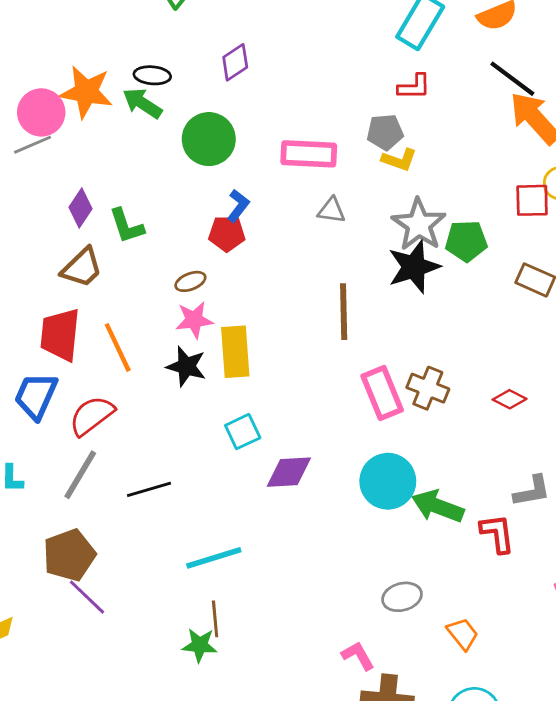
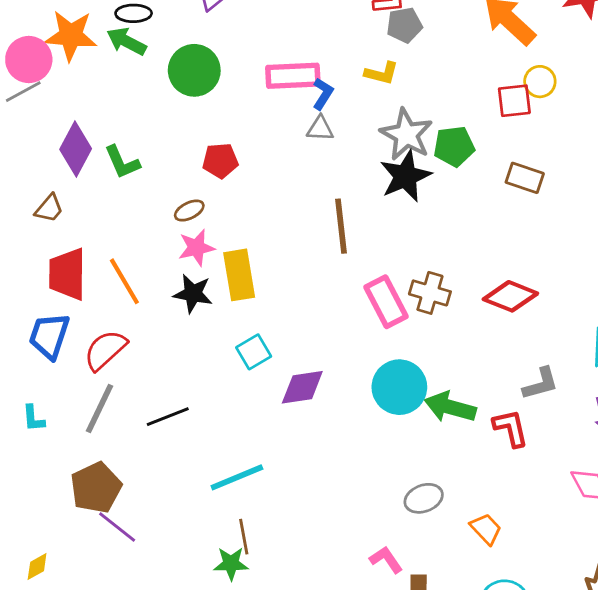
gray pentagon: (385, 132) -> (404, 25), moved
blue L-shape: (238, 206) -> (323, 94), moved
purple diamond: (81, 208) -> (76, 149), size x1.4
brown trapezoid: (82, 268) -> (49, 208), moved, size x0.7
red diamond: (510, 399) -> (510, 296), size x1.6

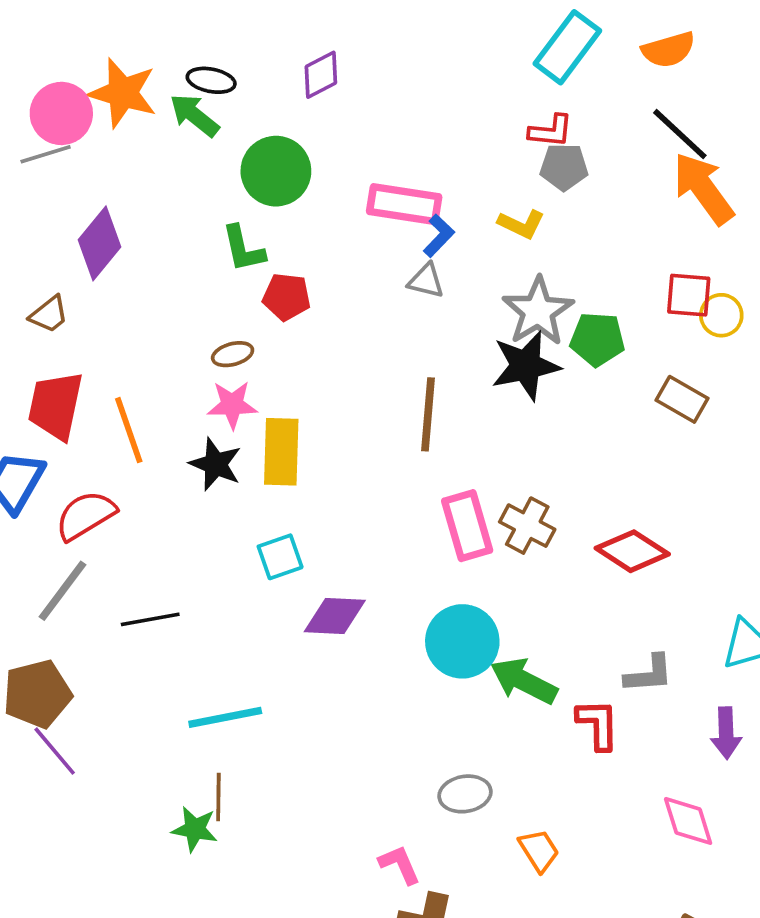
yellow circle: (540, 82) -> (721, 315), moved
green L-shape: (122, 162) -> (243, 249), moved

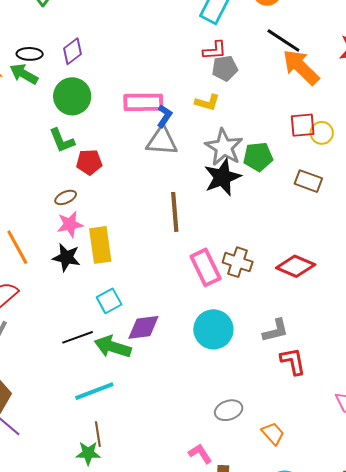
purple diamond: (321, 75) -> (73, 51), moved
gray triangle: (426, 281) -> (162, 141), size x1.6
black line: (150, 619) -> (78, 337), moved
gray L-shape: (649, 674) -> (275, 331), moved
green arrow: (524, 681) -> (113, 347), moved

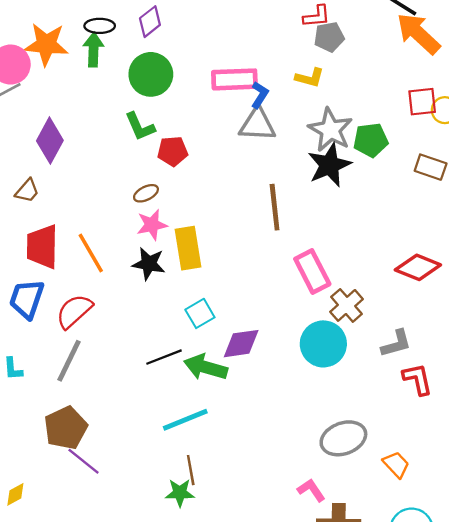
green arrow: (24, 74) -> (93, 50), turned 64
brown cross: (238, 262) -> (347, 305), moved, turned 32
gray ellipse: (229, 410) -> (343, 438), size x1.4

